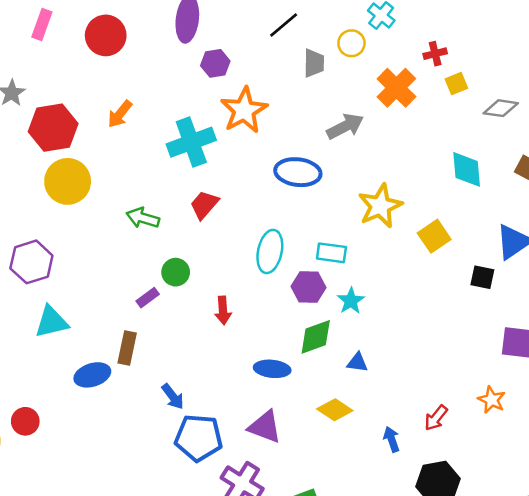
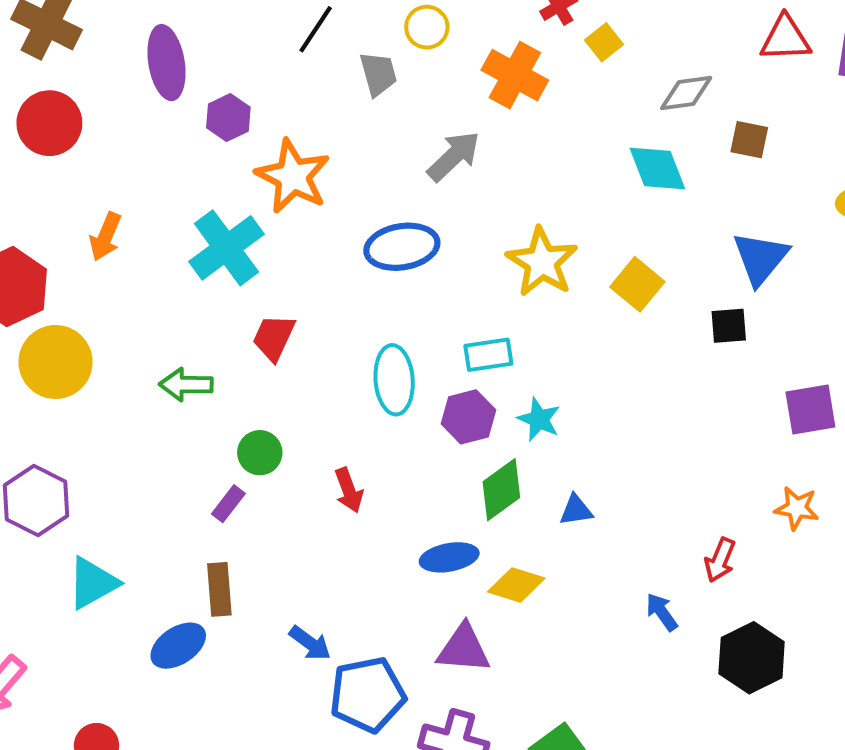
gray diamond: (501, 108) -> (686, 93), moved
yellow diamond: (335, 410) -> (516, 585), moved

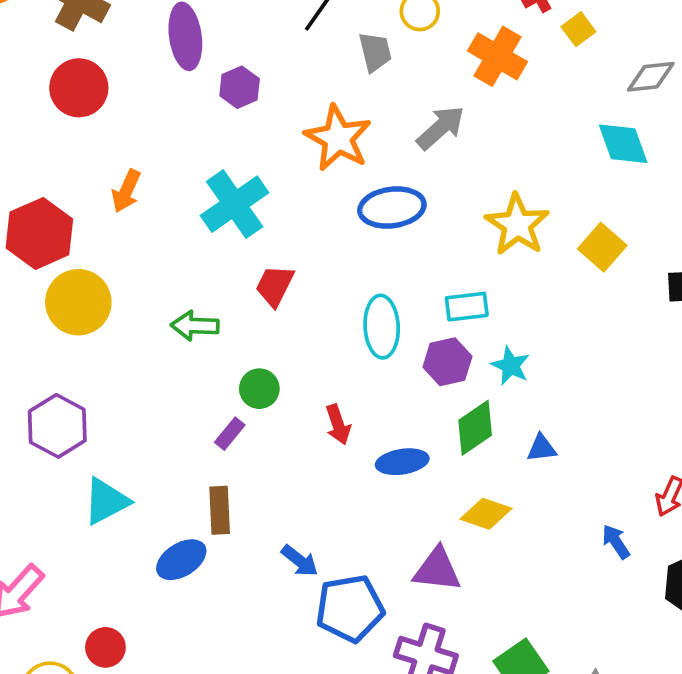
orange star: (293, 176) -> (338, 138), moved
blue ellipse: (449, 557) -> (402, 462), moved

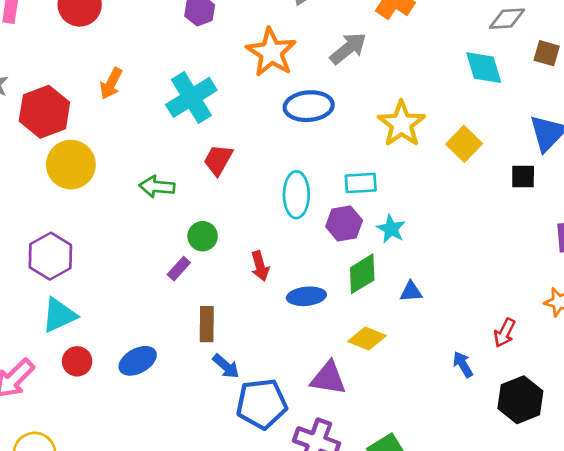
cyan triangle: (106, 501) -> (59, 315), moved
brown rectangle: (220, 510) -> (207, 324), moved
red circle: (105, 647) -> (77, 361), moved

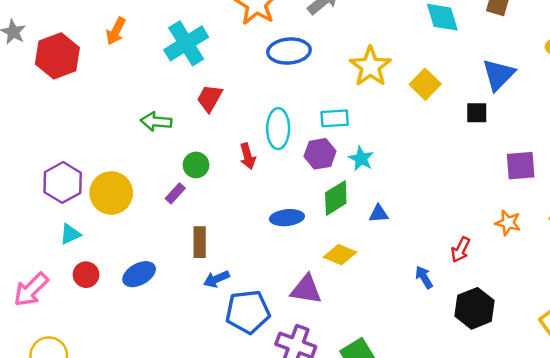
yellow circle: (71, 165) -> (111, 193), moved
red arrow: (260, 266) -> (248, 156), moved
cyan triangle: (59, 315) -> (70, 234), size x0.7
blue arrow: (226, 366) -> (216, 279), turned 115

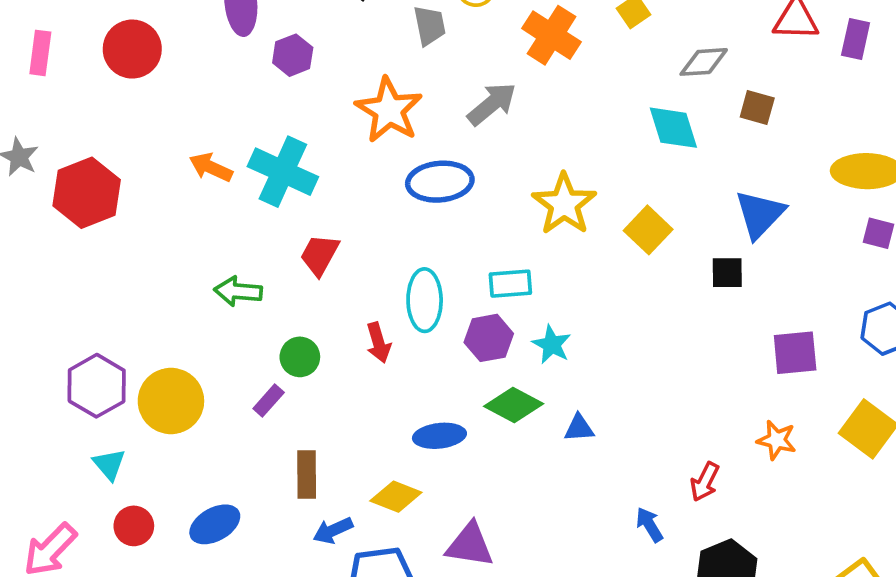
orange arrow: (116, 31) -> (211, 167), moved, turned 88
cyan cross: (186, 43) -> (283, 172), turned -33
green diamond: (336, 198) -> (514, 405), turned 60
cyan triangle: (70, 234) -> (109, 464), turned -45
yellow diamond: (340, 255) -> (396, 497), moved

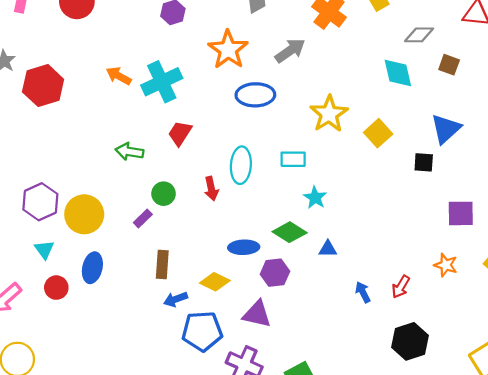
cyan cross: (283, 172) -> (162, 82), turned 36
purple hexagon: (489, 338) -> (275, 273), moved
blue ellipse: (215, 524) -> (92, 268), moved, turned -52
blue arrow: (649, 525) -> (363, 292), moved

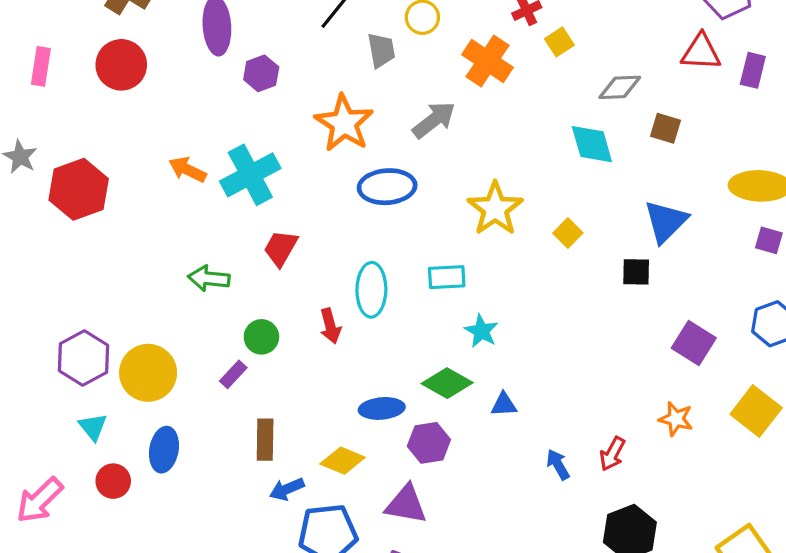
yellow square: (378, 133) -> (568, 233), size x0.7
purple square: (461, 213) -> (694, 343), turned 36

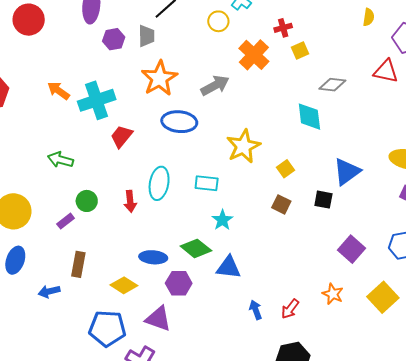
gray trapezoid: (381, 50) -> (146, 36), moved
brown square: (666, 128) -> (281, 204), moved
red trapezoid: (281, 248) -> (122, 136), moved
blue triangle: (504, 405) -> (229, 267), size x1.5
blue arrow: (287, 489) -> (49, 291), moved

